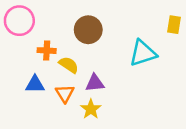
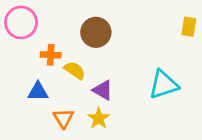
cyan triangle: (143, 53) -> (164, 84), moved
purple triangle: (95, 83) -> (103, 90), turned 36
orange triangle: (65, 93) -> (63, 118), moved

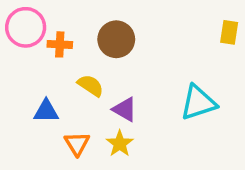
orange cross: (51, 55) -> (60, 44), moved

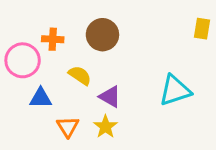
pink circle: (26, 27) -> (23, 60), moved

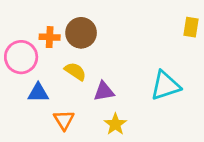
brown circle: (102, 35) -> (81, 33), moved
purple triangle: (110, 97) -> (104, 91), turned -40
yellow star: (105, 127) -> (115, 124), moved

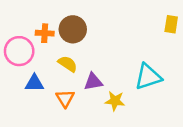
orange triangle: (64, 120) -> (65, 98), moved
yellow star: (115, 124) -> (115, 101), moved, turned -30

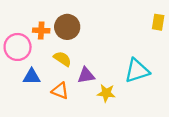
orange triangle: (65, 98) -> (60, 91), turned -36

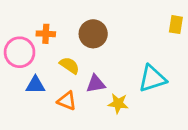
brown circle: (67, 27) -> (93, 34), moved

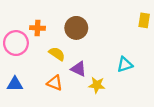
cyan triangle: (152, 78) -> (125, 65), size x0.7
purple triangle: (96, 84) -> (78, 69), turned 35
blue triangle: (35, 85) -> (15, 84), moved

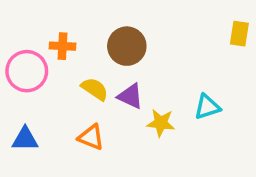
purple triangle: (78, 69) -> (130, 96), moved
yellow star: (97, 85) -> (161, 123), moved

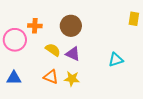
yellow star: (161, 123) -> (72, 79), moved

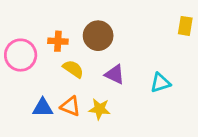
orange cross: (35, 26) -> (58, 41), moved
purple triangle: (73, 54) -> (115, 74), moved
blue triangle: (14, 78) -> (43, 108), moved

